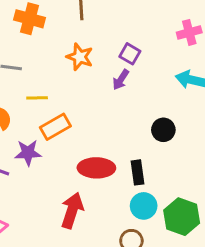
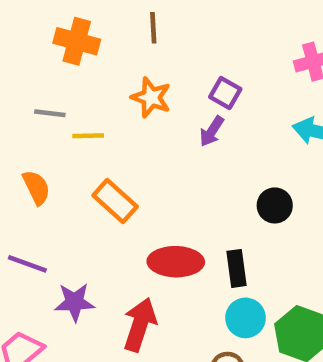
yellow line: (37, 98) -> (88, 136), moved
orange rectangle: (55, 127) -> (115, 201), turned 72
purple star: (28, 153) -> (75, 302), moved

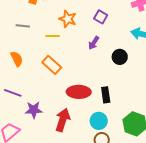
purple arrow: (212, 131) -> (94, 43), moved
yellow line: (88, 136) -> (53, 36), moved
black circle: (275, 205) -> (120, 57), moved
cyan circle: (245, 318) -> (99, 121), moved

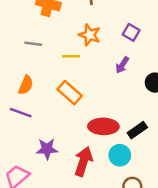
orange semicircle: (17, 59) -> (26, 85), turned 49
purple line: (13, 93) -> (21, 113), moved
black rectangle: (106, 95) -> (137, 130), turned 63
cyan circle: (99, 121) -> (120, 155), moved

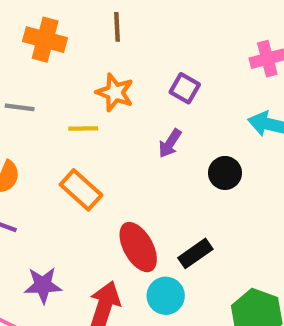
red ellipse: (103, 126) -> (138, 247), turned 60

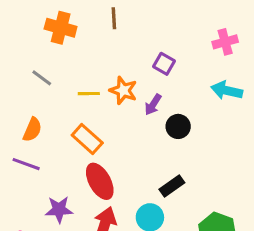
orange star: (115, 93) -> (123, 90), moved
gray line: (20, 107) -> (42, 78), turned 30
black circle: (225, 173) -> (178, 126), moved
red ellipse: (138, 247) -> (100, 181), moved

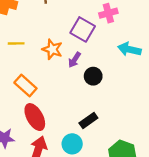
pink cross: (225, 42) -> (108, 13), moved
purple square: (164, 64) -> (83, 29), size x1.5
yellow line: (89, 94) -> (16, 43), moved

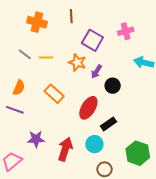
purple square: (83, 29) -> (92, 40), moved
red ellipse: (35, 117) -> (88, 108), moved, turned 60

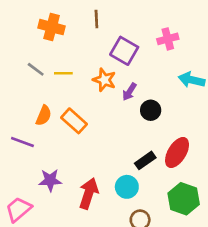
orange semicircle: (19, 88) -> (44, 116), moved
red ellipse: (88, 108) -> (177, 153), moved

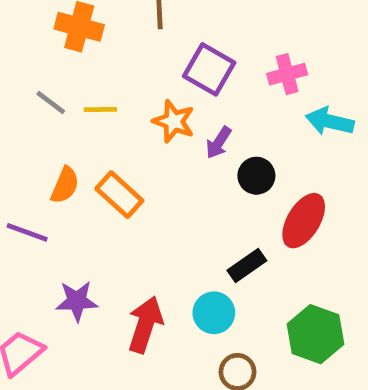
pink cross: (168, 39) -> (287, 74), moved
red ellipse: (177, 153) -> (304, 221), moved

